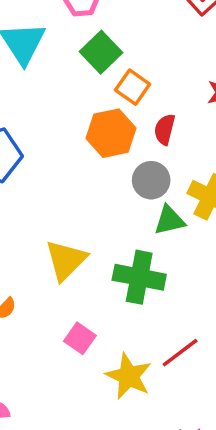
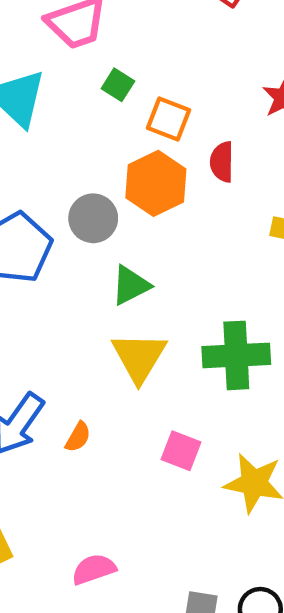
green square: (101, 52) -> (118, 85), size x0.6
gray circle: (151, 180) -> (93, 218), moved
green triangle: (169, 220) -> (131, 285), moved

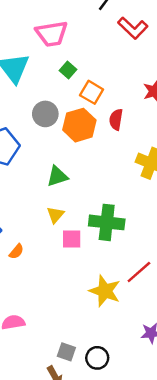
gray circle: (93, 218) -> (45, 114), moved
yellow triangle: (139, 357) -> (55, 215), size x0.6
pink square: (181, 451) -> (72, 239), moved, turned -30

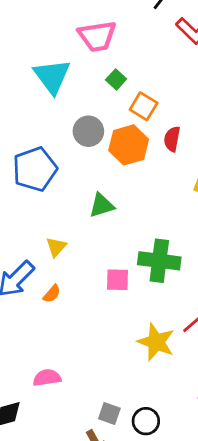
yellow triangle: (55, 215) -> (56, 247), moved

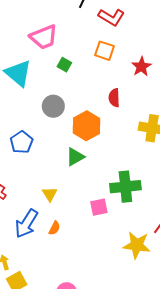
orange square: (144, 106) -> (104, 51), moved
orange hexagon: (129, 145) -> (87, 126), moved
blue pentagon: (35, 169) -> (21, 142), size x0.7

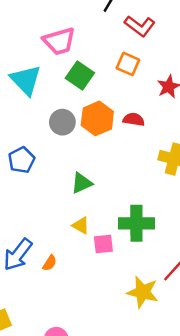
green square: (64, 65) -> (80, 75), size x1.6
red semicircle: (114, 98) -> (134, 119), turned 96
orange hexagon: (87, 126) -> (97, 118), moved
yellow triangle: (50, 194) -> (81, 225), moved, turned -35

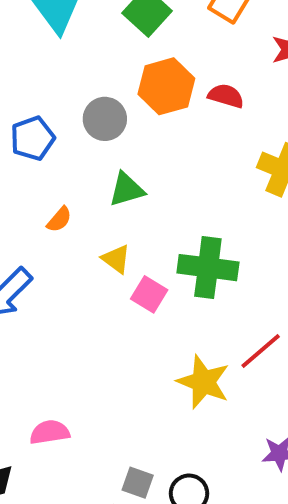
gray circle: (62, 122) -> (105, 119), moved
pink square: (103, 244) -> (149, 294), turned 30
orange semicircle: (50, 263) -> (59, 219), moved

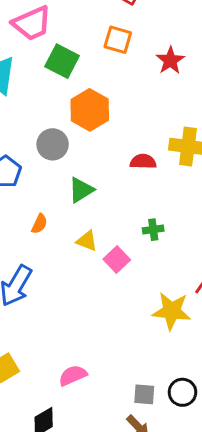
red semicircle: (226, 96) -> (143, 162), moved
green cross: (208, 268) -> (153, 230), size x0.5
pink square: (149, 294) -> (117, 260), turned 30

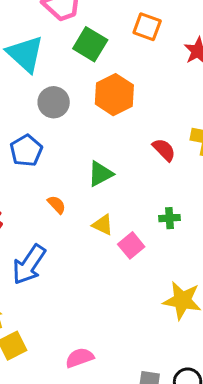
gray circle: (53, 144) -> (54, 102), moved
red semicircle: (143, 162) -> (164, 150), turned 40
orange semicircle: (39, 224) -> (57, 205), turned -72

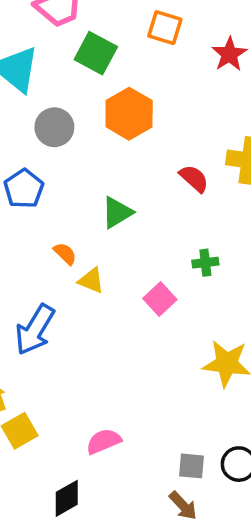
yellow triangle: (103, 225) -> (91, 281), moved

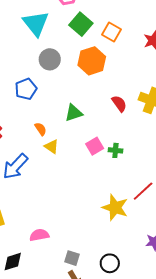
orange square: (165, 28) -> (111, 32), moved
pink square: (160, 299) -> (95, 146), moved
gray square: (192, 466) -> (72, 258), moved

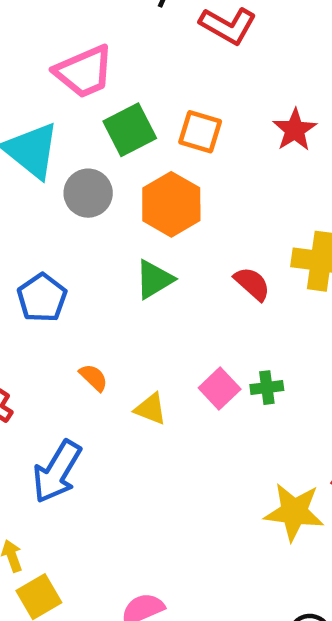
green square: (81, 24) -> (130, 130), turned 35
gray circle: (50, 59) -> (88, 193), moved
green triangle: (74, 113) -> (154, 279), moved
yellow triangle: (52, 147) -> (151, 409), moved

